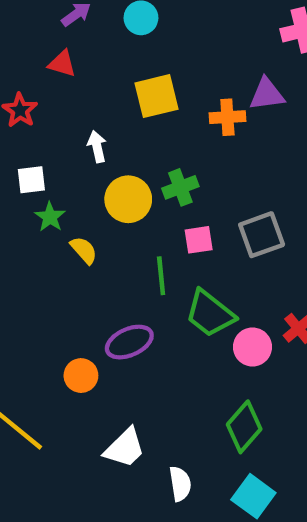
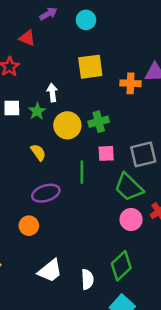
red triangle: (62, 64) -> (27, 38), moved
green star: (50, 217) -> (37, 111), moved
green trapezoid: (210, 314) -> (129, 187), moved
purple ellipse: (129, 342) -> (46, 193), moved
white semicircle: (180, 484) -> (87, 279), moved

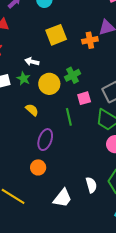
white arrow: (52, 93) -> (32, 62), turned -56
purple ellipse: (46, 193) -> (45, 140), turned -40
white semicircle: (87, 279) -> (91, 185), moved

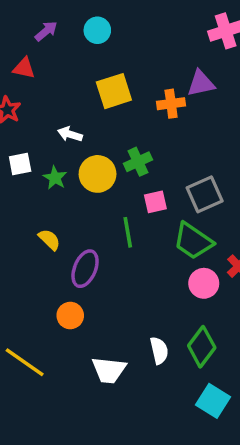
green star: (24, 79) -> (55, 178), moved
yellow semicircle: (32, 110) -> (49, 240), moved
white trapezoid: (63, 198) -> (109, 370), turned 55

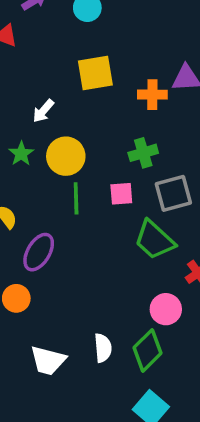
white arrow: (70, 134) -> (43, 111), turned -75
green cross: (138, 162) -> (143, 153), moved
green line: (128, 232) -> (76, 198), moved
pink circle: (204, 283) -> (166, 309), moved

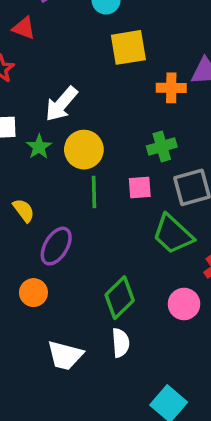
yellow square: (95, 73) -> (128, 47), moved
white arrow: (43, 111) -> (61, 104), size x1.5
green diamond: (147, 350) -> (120, 298), moved

